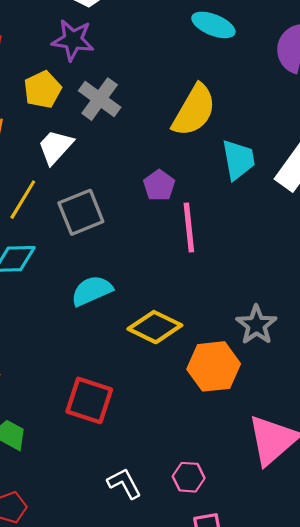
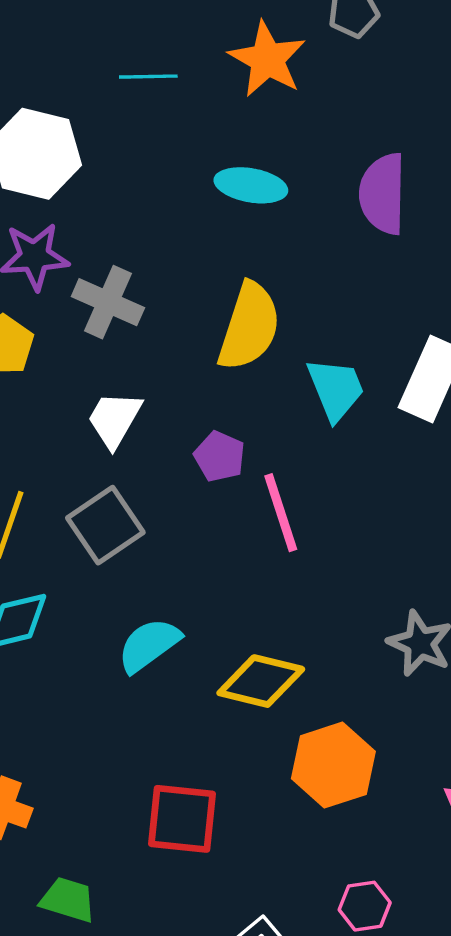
gray cross: (100, 99) -> (108, 302), moved
white trapezoid: (56, 147) -> (115, 419), moved
orange hexagon: (214, 366) -> (333, 765), moved

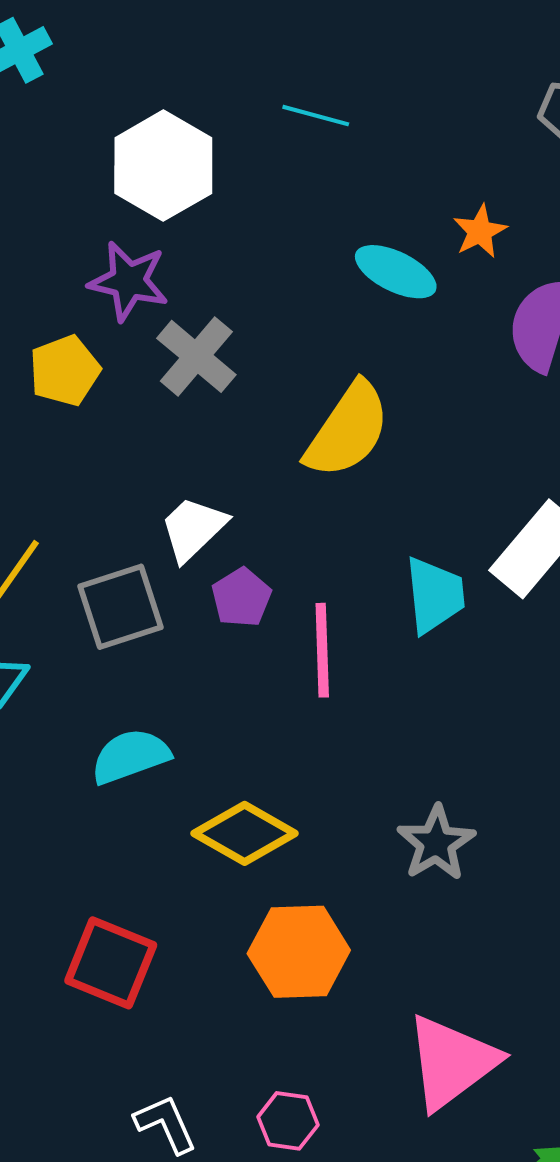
orange star: (267, 59) -> (480, 231), moved, size x0.6
cyan trapezoid: (336, 389) -> (435, 595), moved
white trapezoid: (115, 419) -> (193, 529), moved
purple pentagon: (220, 456) -> (241, 598), moved

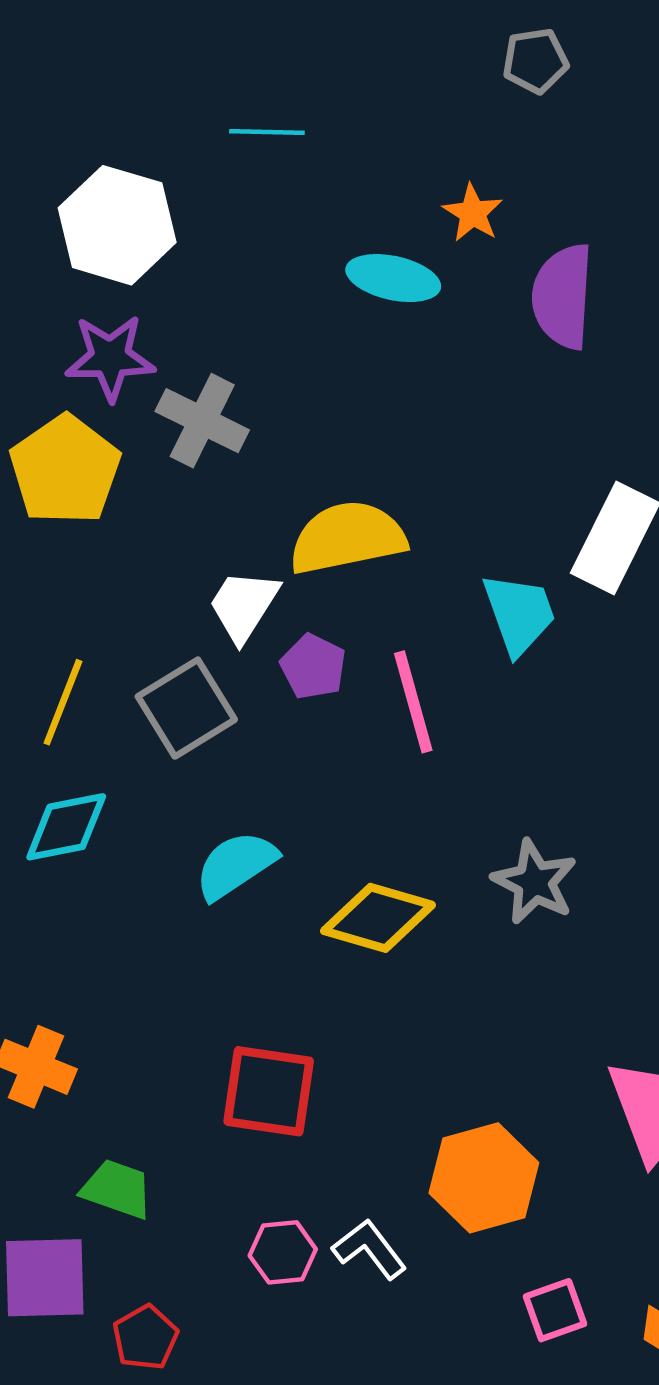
yellow pentagon: (65, 371) -> (65, 470), size x1.4
yellow semicircle: (348, 430) -> (347, 538), moved, turned -122
gray star: (436, 843) -> (534, 882), moved
orange hexagon: (299, 952) -> (484, 1178), moved
pink hexagon: (288, 1121) -> (283, 1252), moved

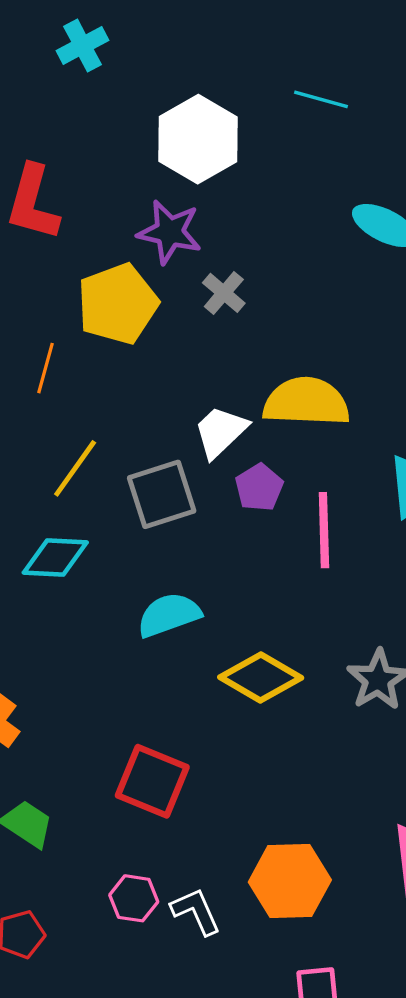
gray cross: (202, 421) -> (224, 293), size x0.7

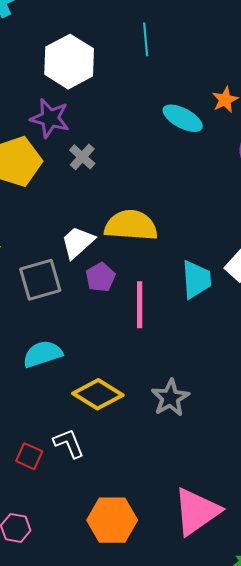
cyan line: (321, 99) -> (146, 39), turned 68
red square: (152, 781) -> (29, 456), size x0.6
white L-shape: (196, 911) -> (69, 443), moved

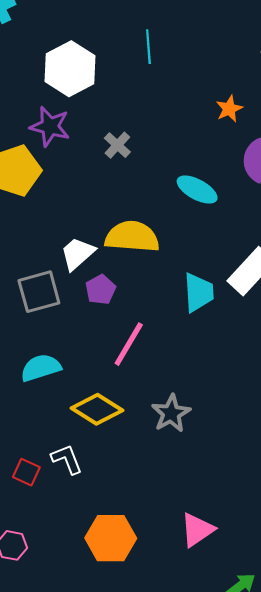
cyan ellipse: (183, 118) -> (197, 190), moved
gray cross: (82, 157) -> (117, 145), moved
pink line: (140, 305) -> (129, 344), moved, turned 30
pink triangle: (197, 511) -> (197, 530), size x0.7

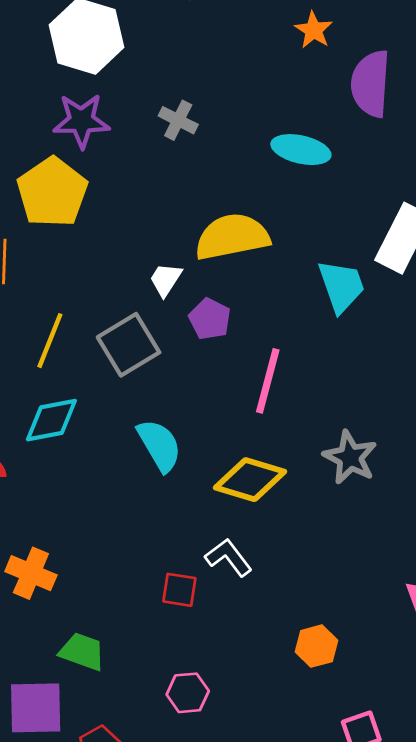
white trapezoid: (77, 254) -> (166, 280), size x0.7
cyan semicircle: (41, 368) -> (159, 445), turned 93
orange hexagon: (111, 538) -> (316, 646), size x0.6

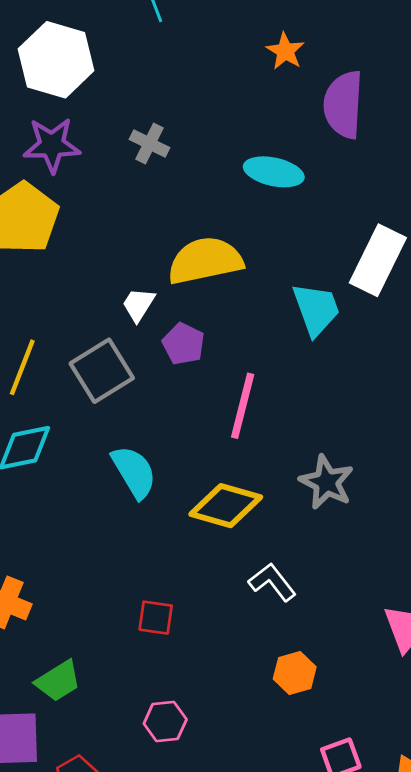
white L-shape: (229, 557) -> (272, 582), moved
green trapezoid: (82, 652) -> (58, 681), turned 129

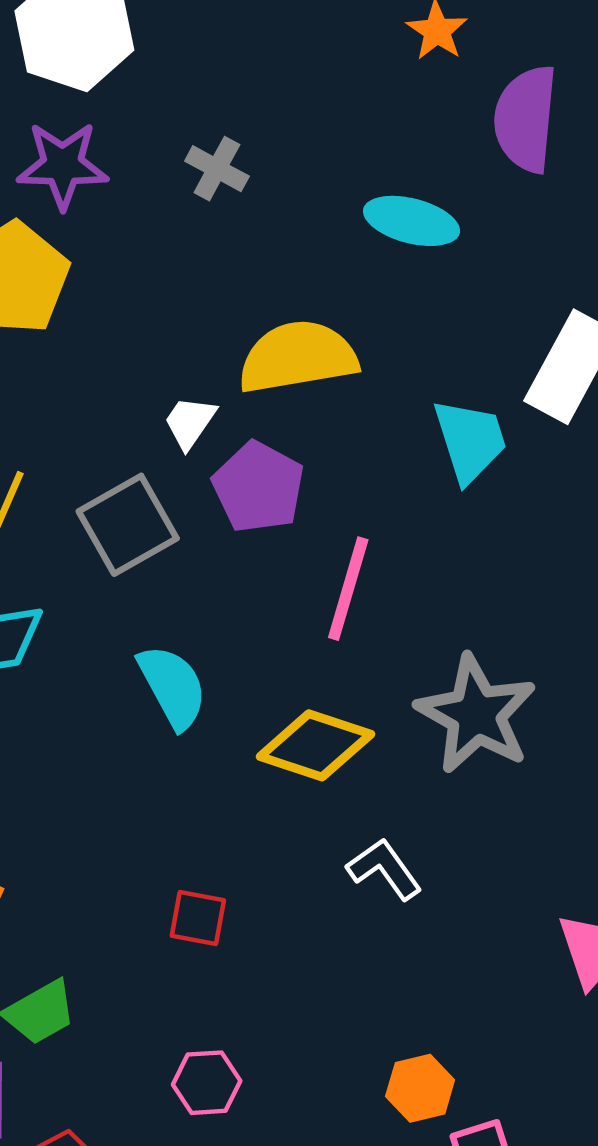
purple pentagon: (183, 344) -> (258, 487), size x1.4
gray star: (327, 482) -> (476, 714), size x1.4
orange hexagon: (295, 673) -> (420, 1088), moved

